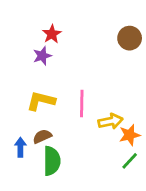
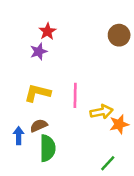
green line: (130, 161) -> (108, 163), moved

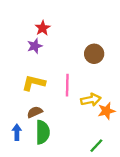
brown circle: (119, 35) -> (94, 54), moved
blue arrow: (19, 136) -> (17, 132), moved

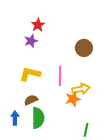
orange star: (106, 111) -> (73, 99), moved
green line: (96, 146) -> (86, 130), turned -32

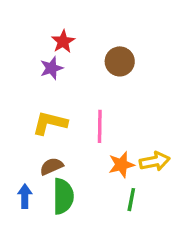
brown circle: (84, 48) -> (120, 61), moved
yellow arrow: (81, 89) -> (155, 161), moved
green line: (86, 130) -> (131, 200), moved

